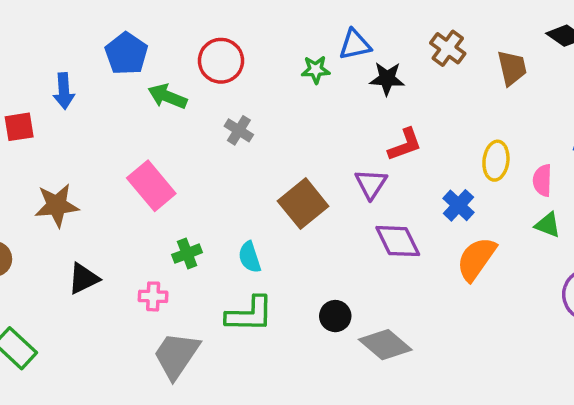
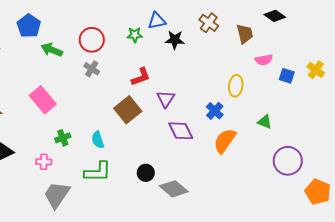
red circle: (221, 61) -> (92, 40), moved
red L-shape: (405, 145) -> (141, 77), moved
pink semicircle: (542, 180) -> (264, 60), moved, turned -102

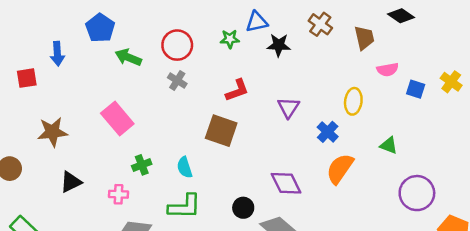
purple triangle: (166, 99) -> (288, 107), moved
brown square: (128, 110) -> (221, 131), turned -32
purple diamond: (181, 131) -> (286, 183), moved

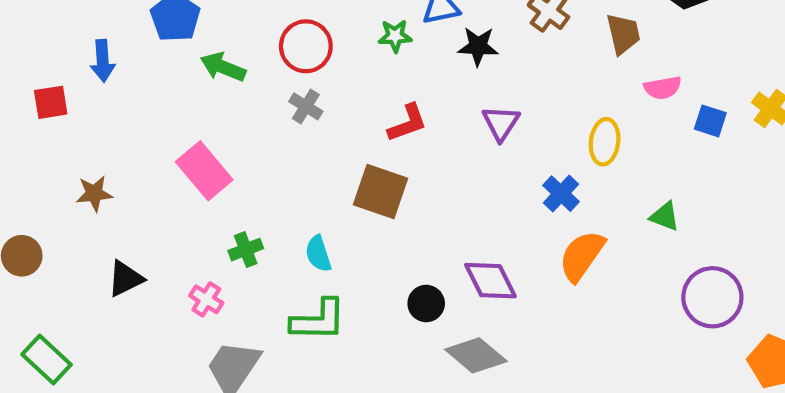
purple triangle: (288, 107) -> (501, 123), moved
brown star: (52, 132) -> (94, 194), size x0.7
pink cross: (118, 194) -> (206, 299), turned 30
black circle: (243, 208) -> (426, 303), moved

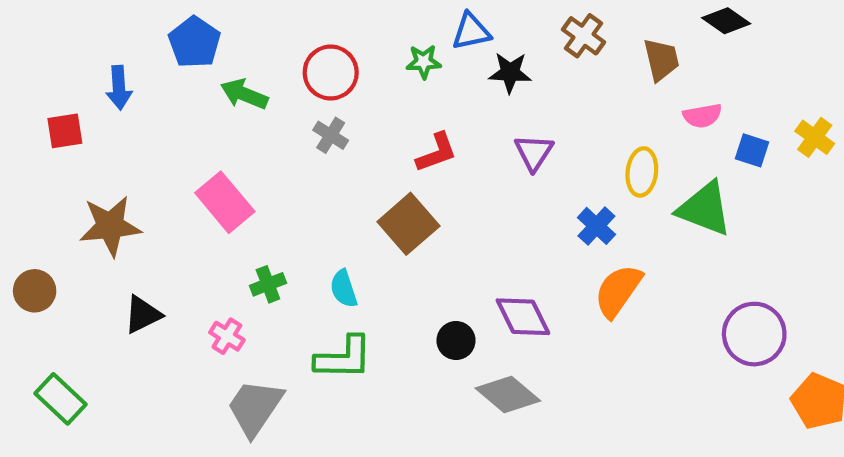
brown square: (381, 191) -> (408, 224), turned 30
brown star: (94, 194) -> (110, 226), size x1.6
green triangle: (665, 216) -> (705, 209), moved, size x1.8

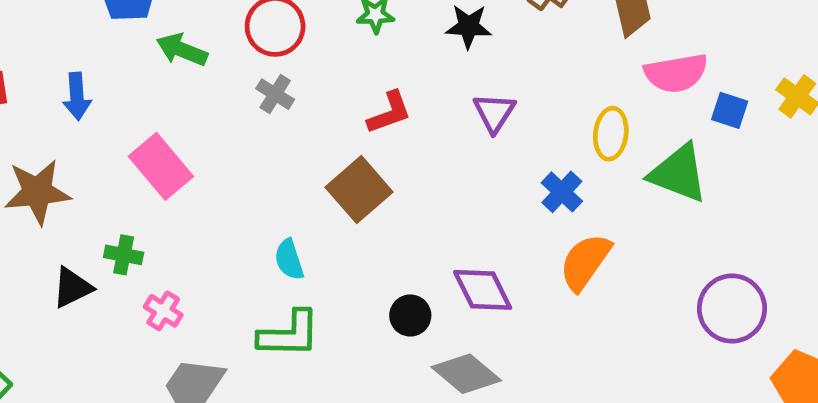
blue arrow: (119, 88) -> (77, 96), moved
pink semicircle: (702, 116) -> (676, 73), size x1.5
green cross: (268, 284) -> (124, 255), moved, turned 32

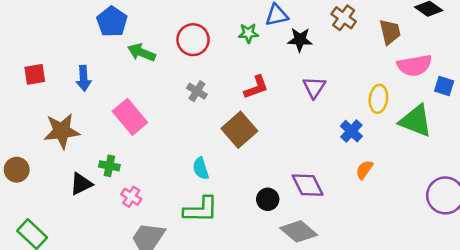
gray cross: (275, 94) -> (197, 91), moved
orange semicircle: (585, 262) -> (364, 170), size x0.6

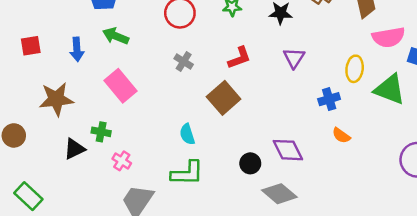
green arrow: (142, 53) -> (116, 36), moved
blue cross: (351, 131) -> (329, 99), turned 30
orange semicircle: (364, 170) -> (341, 135), turned -90

